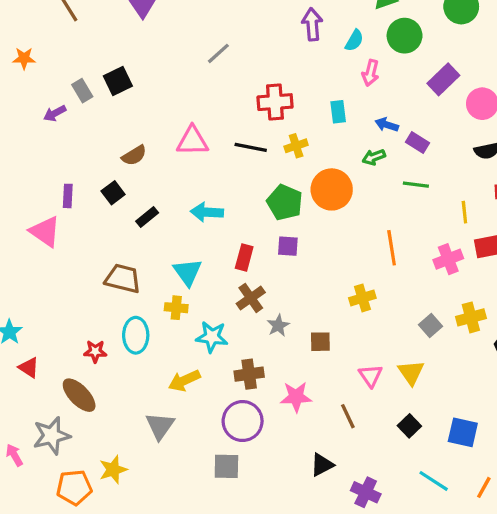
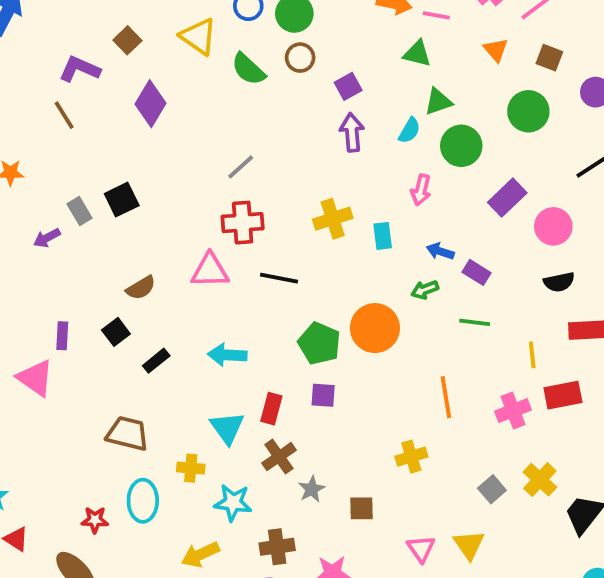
cyan semicircle: (354, 40) -> (409, 130), moved
red cross: (275, 102) -> (243, 223), moved
yellow cross: (296, 146) -> (333, 219), moved, size x1.4
cyan triangle: (188, 272) -> (227, 428), moved
yellow cross: (471, 317) -> (540, 480), turned -32

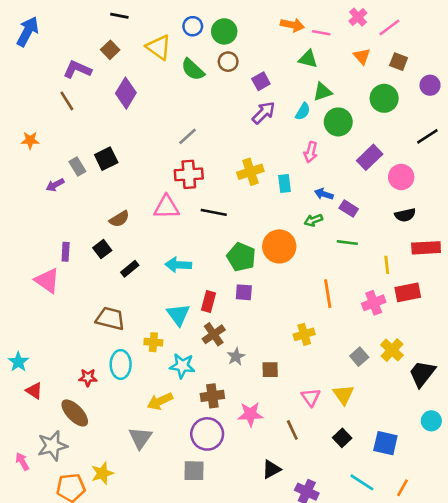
purple arrow: (352, 132) -> (264, 113), turned 50

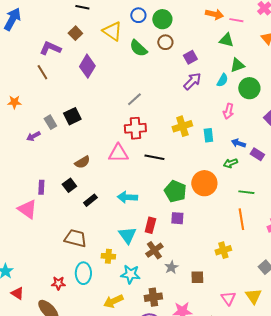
green line: (347, 243) -> (246, 192), moved

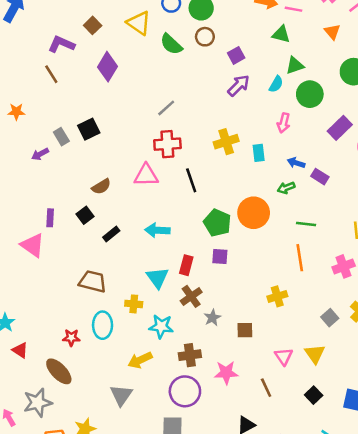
black line: (154, 157) -> (191, 180), turned 60

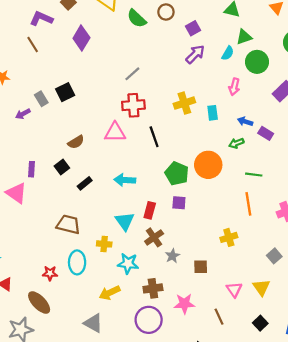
gray triangle: (121, 395) -> (93, 323), turned -36

